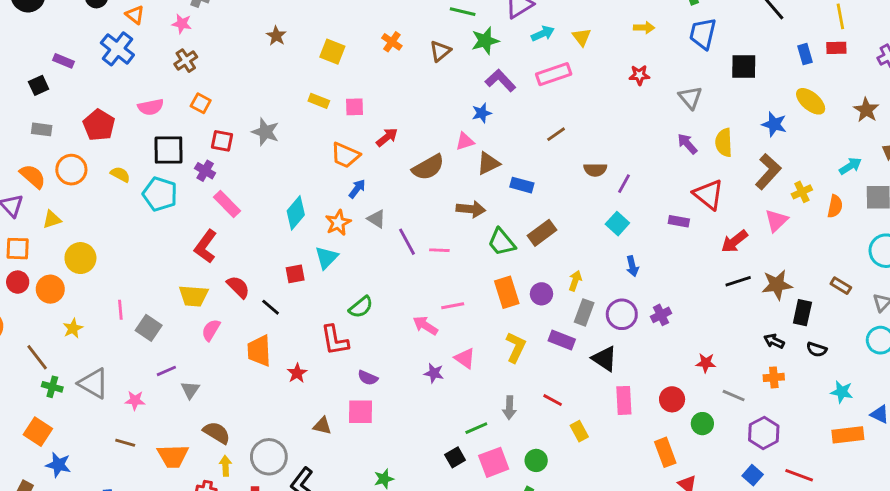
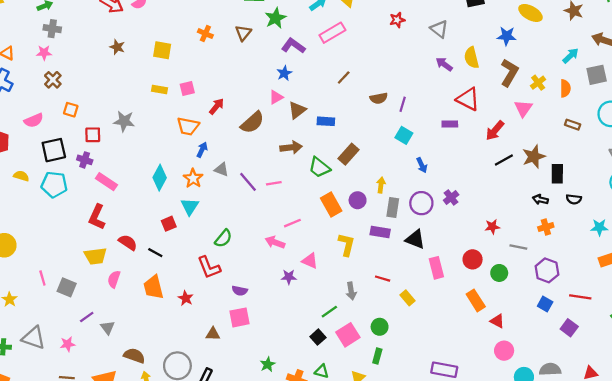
brown rectangle: (841, 286) -> (573, 125), moved

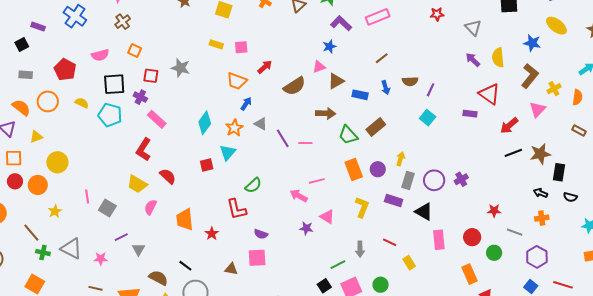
blue arrow: (422, 165) -> (386, 88), moved
black line: (155, 253) -> (185, 266), moved
yellow trapezoid: (95, 256) -> (137, 184), turned 30

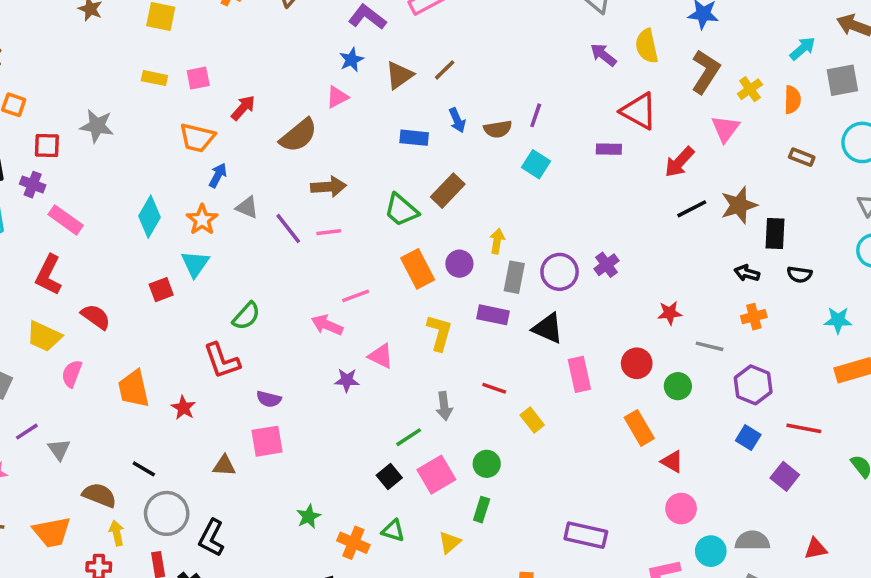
brown triangle: (336, 81) -> (399, 75), moved
brown semicircle: (410, 81) -> (498, 129), moved
brown arrow: (326, 113) -> (329, 187), moved

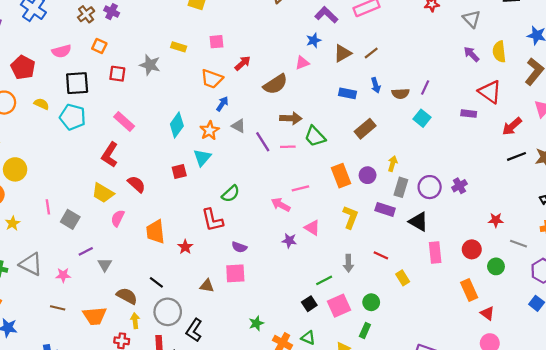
yellow rectangle: (154, 78) -> (179, 47), moved
purple cross: (33, 185) -> (112, 12), moved
green trapezoid: (401, 210) -> (315, 136), moved

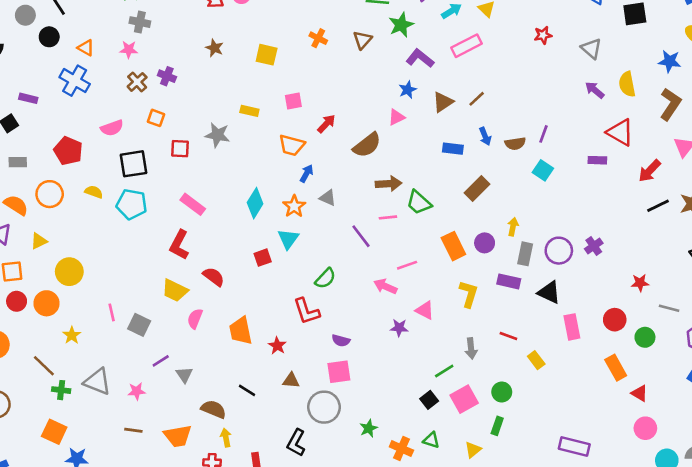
purple line: (263, 142) -> (361, 236), moved
brown triangle: (207, 286) -> (291, 380), moved
gray circle: (168, 312) -> (324, 407), moved

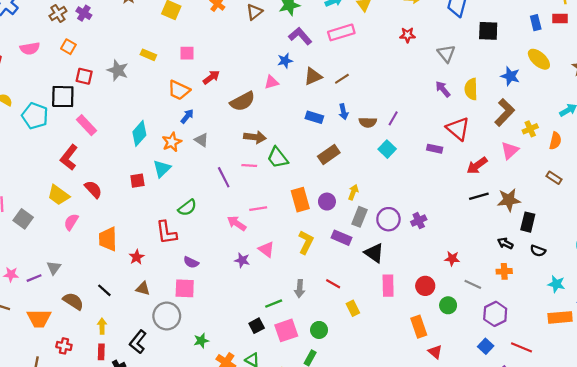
black square: (133, 164) -> (63, 97), moved
purple line: (161, 361) -> (34, 278), moved
yellow arrow: (226, 438) -> (102, 326), moved

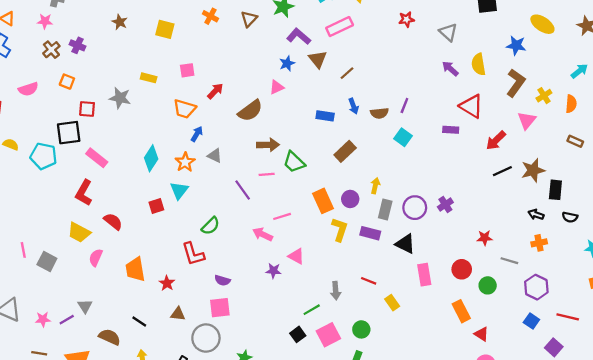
brown triangle: (313, 76) -> (318, 59), moved, turned -36
yellow L-shape: (306, 242) -> (340, 229), moved

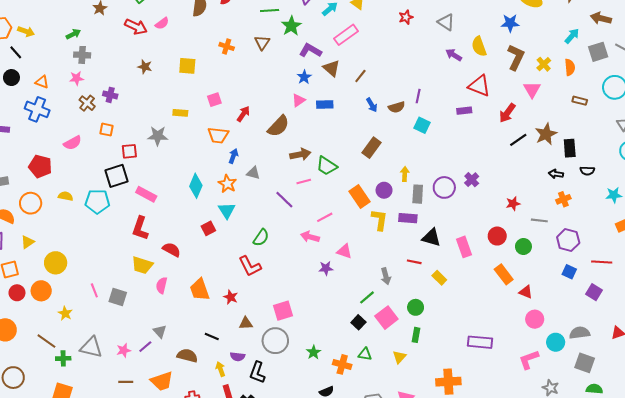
blue rectangle: (325, 116) -> (325, 104), moved
black triangle: (405, 244) -> (431, 238), moved
purple semicircle: (222, 280) -> (238, 357), moved

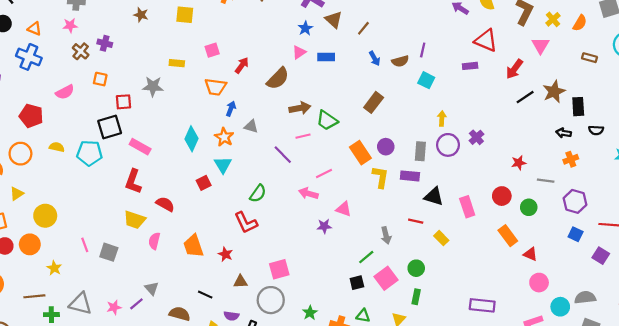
orange semicircle: (570, 67) -> (580, 23), turned 35
yellow arrow: (405, 174) -> (442, 118), moved
black square: (358, 322) -> (357, 283), turned 32
brown line: (46, 341) -> (34, 296), turned -42

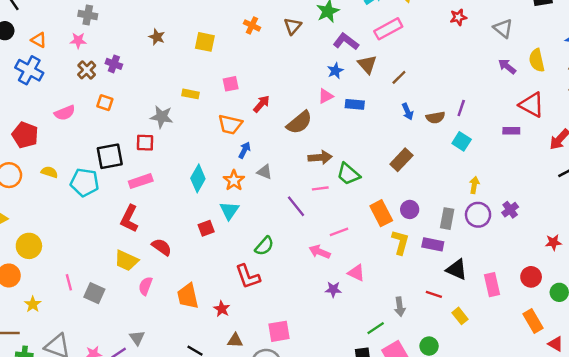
red square: (123, 102) -> (145, 143), moved
pink rectangle: (140, 147) -> (141, 181), turned -54

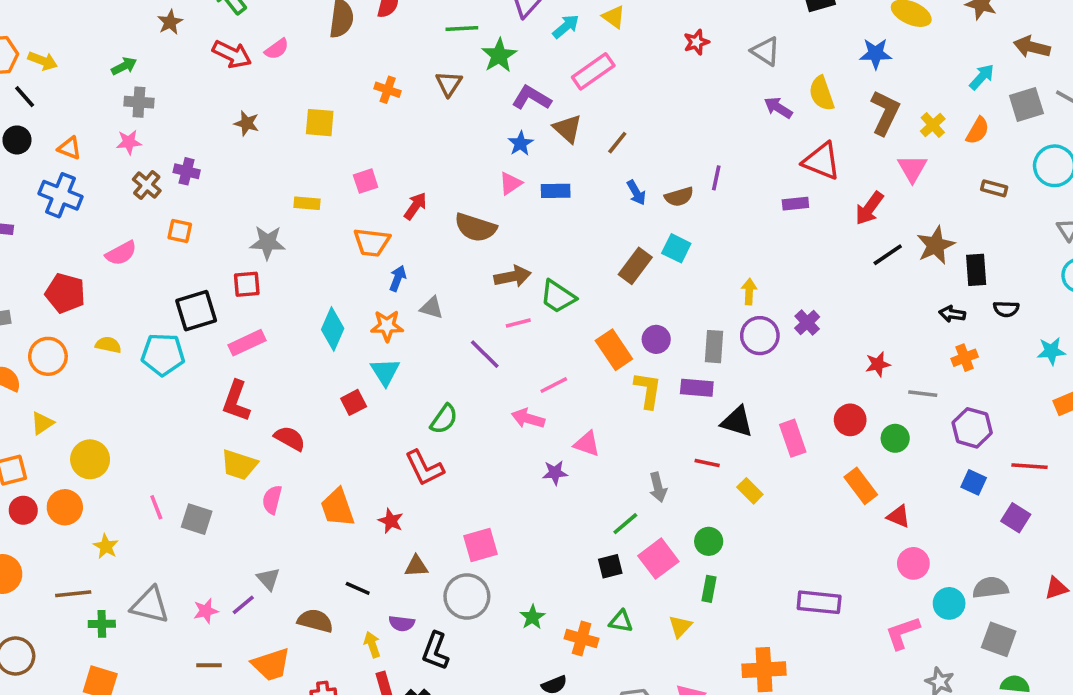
brown semicircle: (299, 122) -> (475, 227), turned 64
cyan square: (462, 141) -> (676, 248), moved
orange star: (234, 180) -> (387, 326), turned -30

